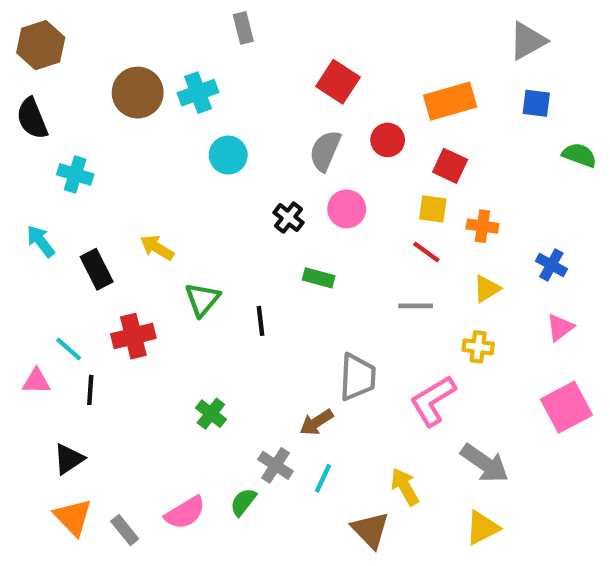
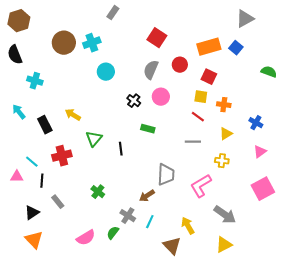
gray rectangle: (243, 28) -> (113, 13), turned 48
blue square: (536, 103) -> (236, 48), moved, turned 32
gray rectangle: (125, 530) -> (58, 202), moved

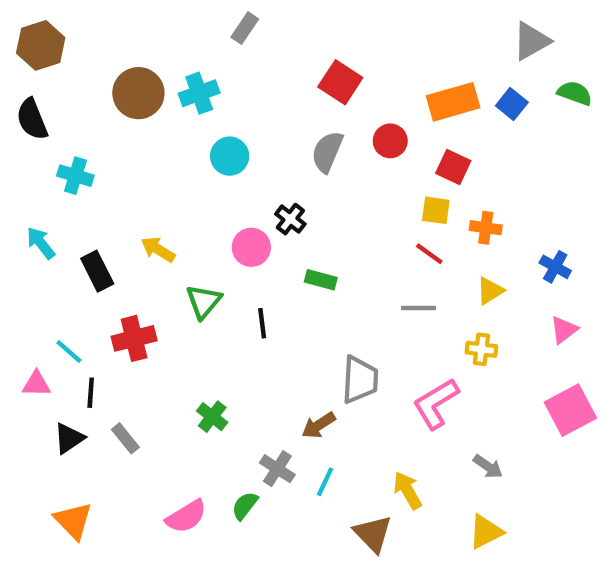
green semicircle: (269, 72) -> (575, 93), moved
pink circle: (161, 97) -> (251, 247), moved
black triangle: (32, 213) -> (69, 438), moved
gray arrow: (225, 215) -> (488, 467), size x0.6

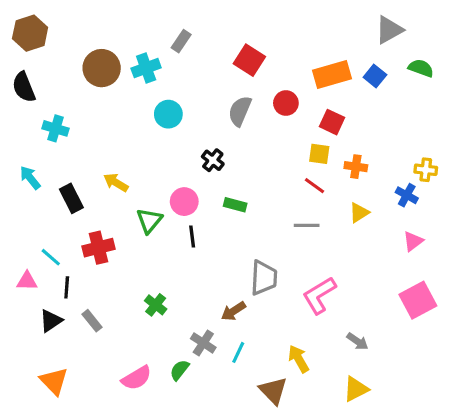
gray rectangle: (245, 28) -> (181, 41), moved
pink circle: (251, 247) -> (184, 202), moved
yellow cross: (481, 349) -> (426, 170), moved

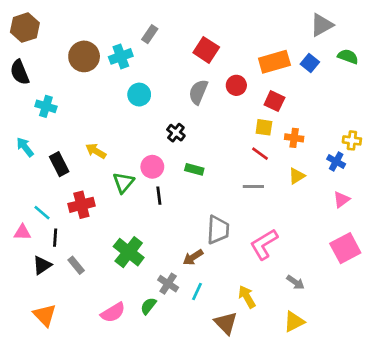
green cross: (156, 305) -> (129, 252), size x1.6

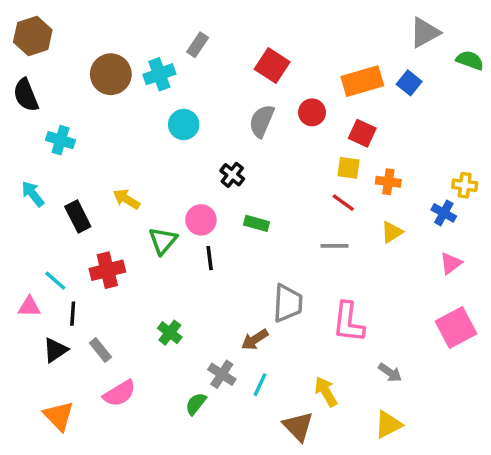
green semicircle: (348, 56) -> (470, 60), moved
pink L-shape: (264, 244) -> (348, 322), turned -52
green cross: (129, 252) -> (170, 333), size x0.6
pink semicircle: (113, 312) -> (119, 393), moved

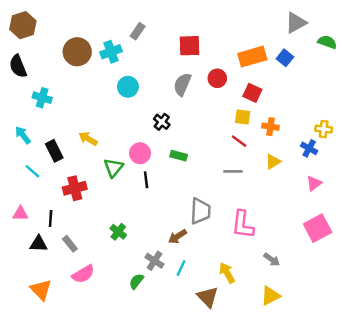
red square: (272, 66) -> (190, 46), turned -35
cyan line: (55, 281) -> (32, 171), moved
black triangle: (55, 350) -> (39, 244), turned 36

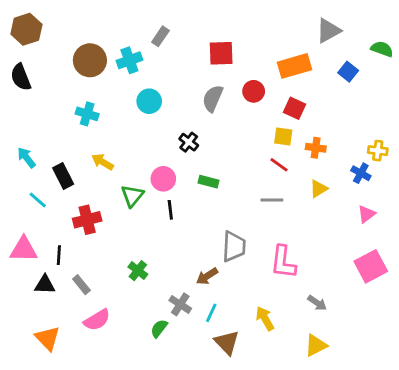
gray triangle: (296, 23) -> (328, 31), moved
blue square: (285, 58) -> (348, 72), moved
cyan cross: (42, 98) -> (87, 114), moved
pink triangle: (20, 214) -> (24, 249), size x1.5
brown triangle: (208, 297) -> (227, 343), moved

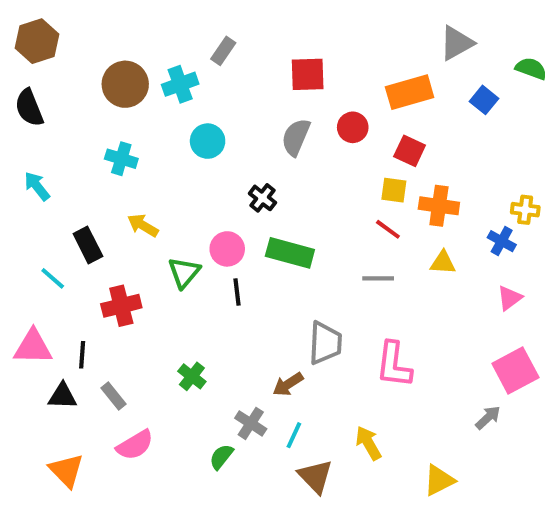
orange cross: (316, 148) -> (439, 206), size x1.4
cyan arrow: (26, 158) -> (37, 186), moved
green rectangle: (208, 182) -> (290, 253), size x1.6
yellow triangle: (319, 189) -> (443, 263), turned 36
gray arrow: (317, 303) -> (488, 418), moved, turned -78

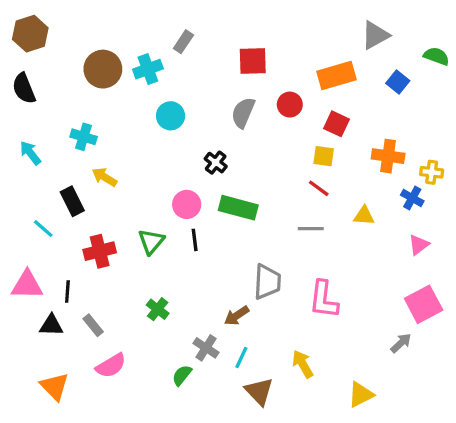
cyan cross: (121, 159) -> (84, 137), moved
orange cross: (439, 206) -> (388, 156), moved
yellow arrow: (143, 225) -> (104, 177), moved
green triangle: (184, 272) -> (151, 242), moved

